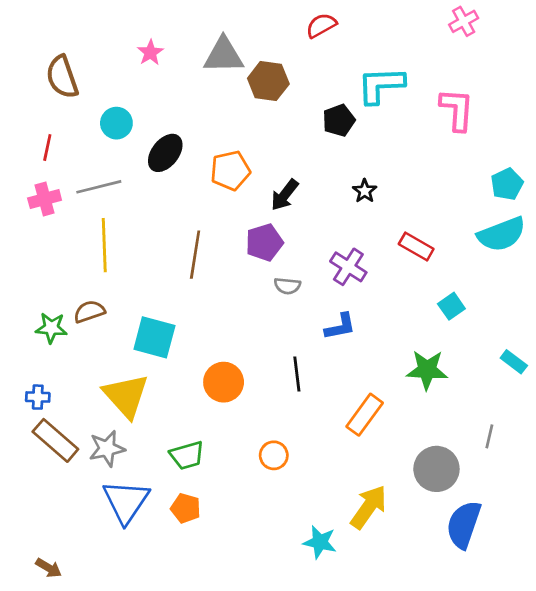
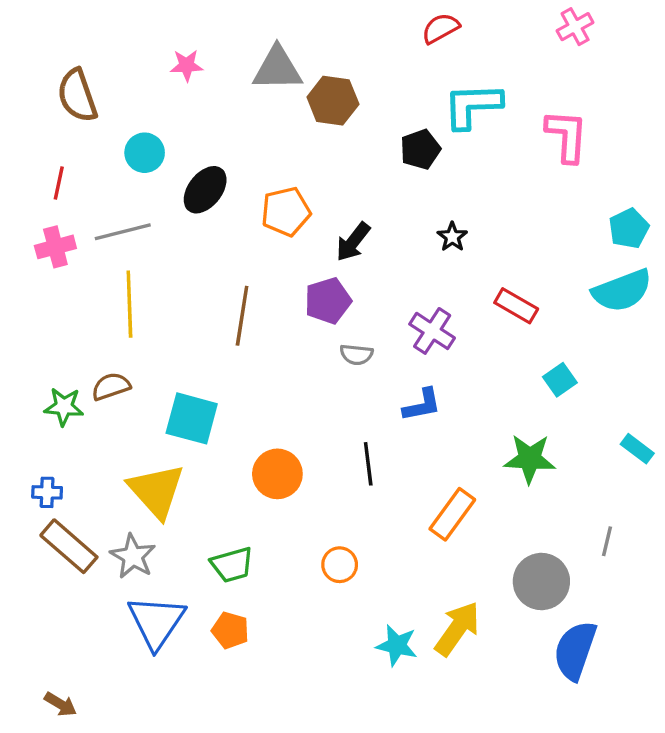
red semicircle: (321, 25) -> (441, 28), moved
pink star: (150, 53) -> (187, 65), turned 30
gray star: (107, 449) -> (133, 556), turned -30
cyan star: (320, 542) -> (397, 645), moved

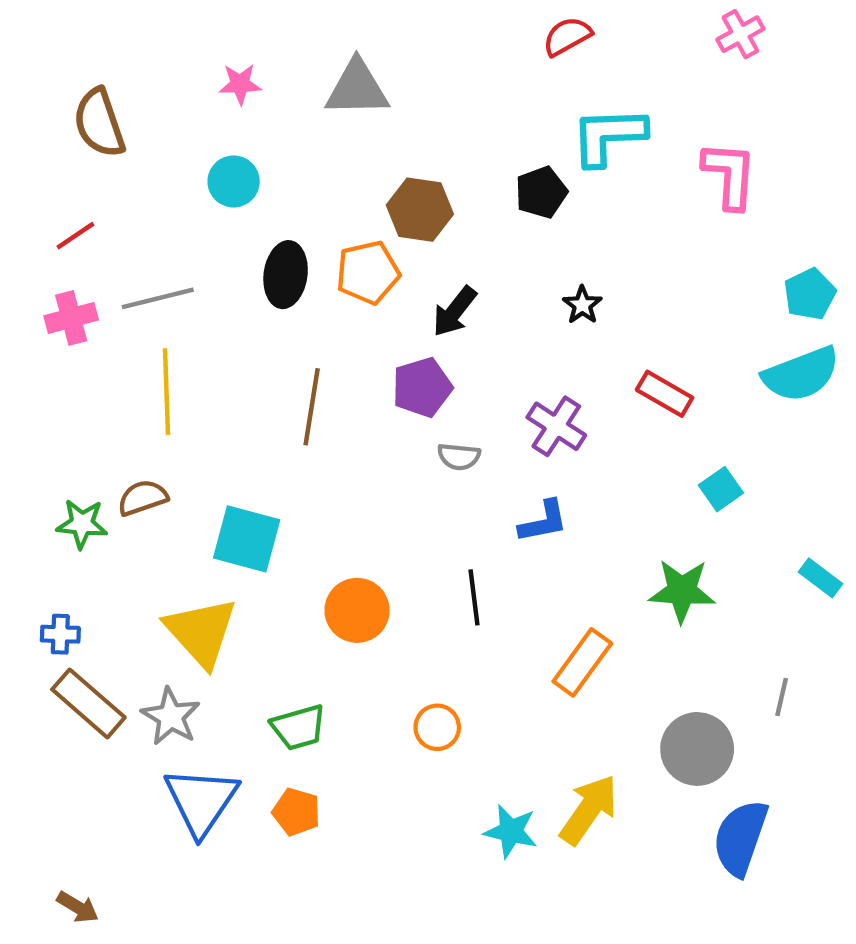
brown hexagon: (333, 101) -> (420, 210), moved
cyan circle: (145, 153) -> (234, 181), moved
red line: (59, 183) -> (75, 236), turned 44
black ellipse: (205, 190) -> (286, 275), moved, turned -30

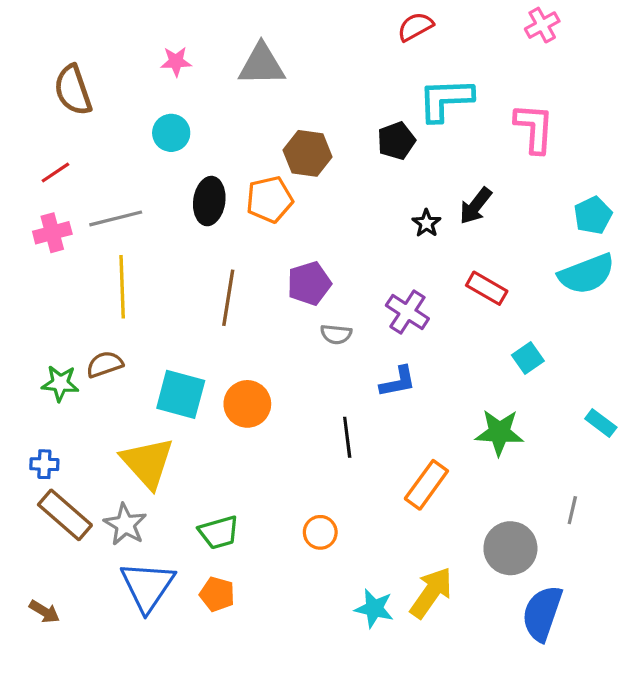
black arrow: (455, 311) -> (476, 206), moved
orange circle: (357, 610) -> (247, 404), moved
brown arrow: (78, 907) -> (44, 612), moved

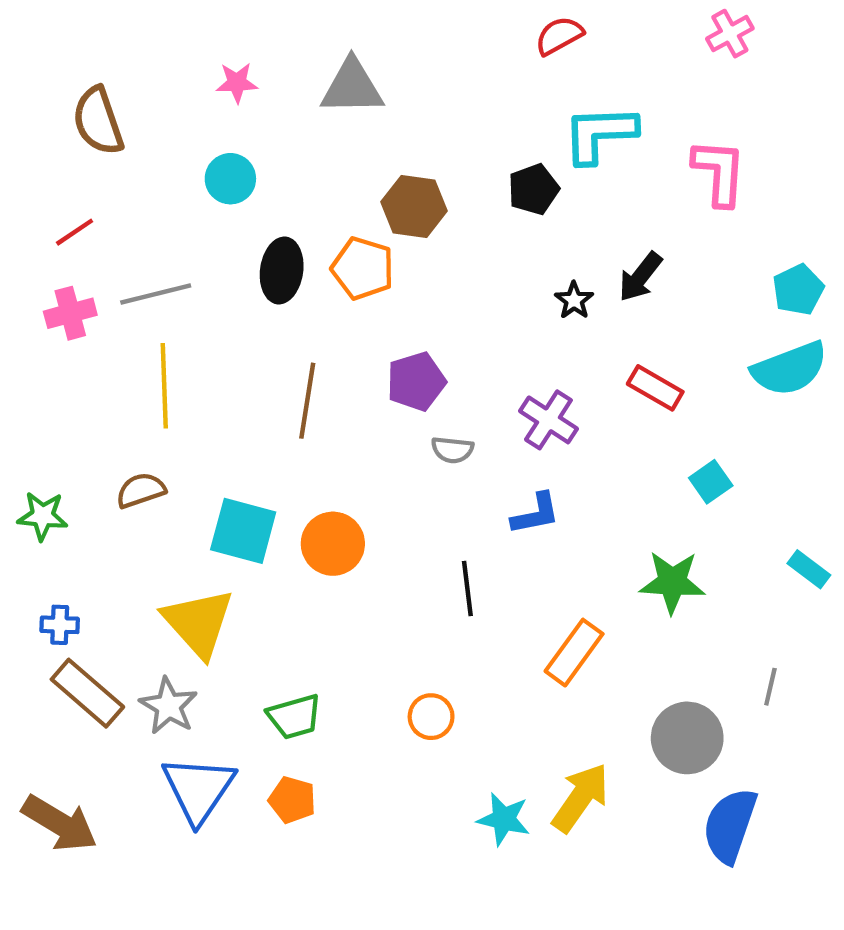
orange pentagon: (269, 199) -> (363, 268), turned 30
green star: (60, 383) -> (43, 516), moved
brown arrow: (44, 612) -> (60, 823), size x1.8

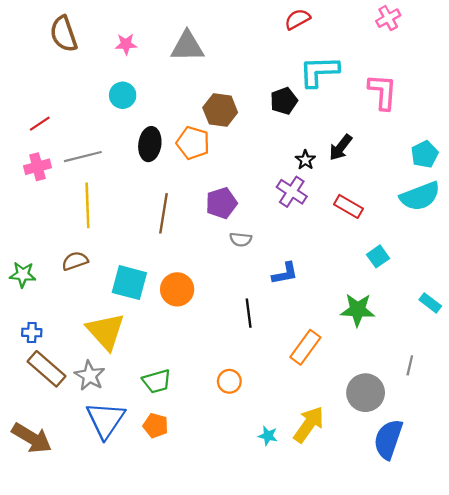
brown semicircle: (98, 121) -> (64, 34), moved
purple cross: (548, 420) -> (292, 192), moved
cyan star: (504, 819) -> (268, 436), size x0.7

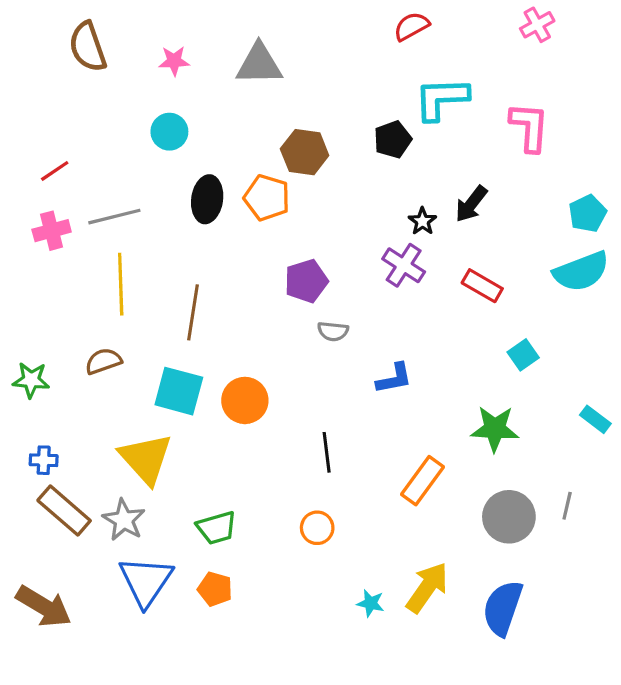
brown line: (163, 213) -> (193, 312), moved
black line: (249, 313) -> (327, 452), moved
gray circle: (366, 393) -> (509, 517), moved
blue semicircle: (388, 439) -> (503, 608), moved

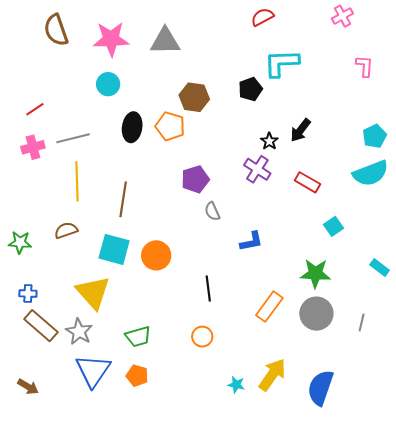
pink star: (174, 61) -> (111, 39), size x1.8
pink L-shape: (529, 127) -> (365, 66), moved, size x0.7
gray semicircle: (333, 331) -> (212, 211), turned 60
gray circle: (509, 517) -> (316, 314), moved
brown arrow: (44, 606) -> (28, 387), size x0.6

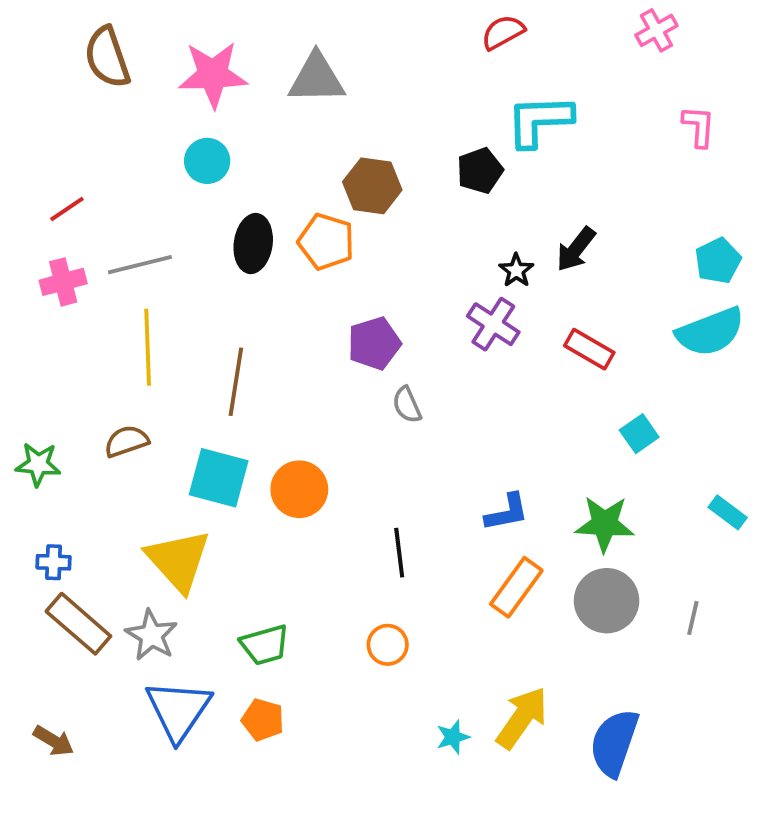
blue L-shape: (251, 241) -> (507, 512), moved
cyan star: (236, 385) -> (453, 737), turned -30

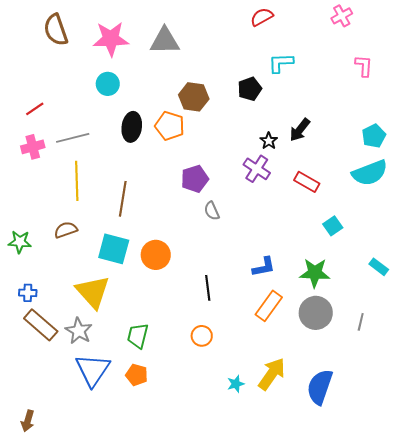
cyan L-shape: (539, 121) -> (281, 63), size x0.7
green trapezoid: (265, 645) -> (138, 336), turned 120
brown arrow: (54, 741) -> (28, 421), moved, turned 75

